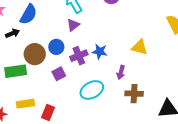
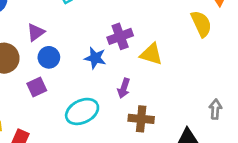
purple triangle: (73, 25) -> (36, 32), moved
blue circle: (56, 47) -> (49, 57), moved
purple cross: (79, 56) -> (120, 36), moved

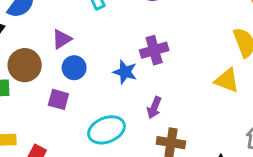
yellow triangle: (151, 54) -> (227, 80), moved
purple square: (37, 87) -> (58, 99), turned 36

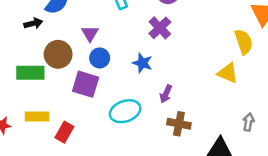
purple triangle: (62, 39) -> (90, 34), turned -30
purple cross: (154, 50) -> (160, 28), moved, turned -30
purple square: (58, 99) -> (86, 84), size x1.5

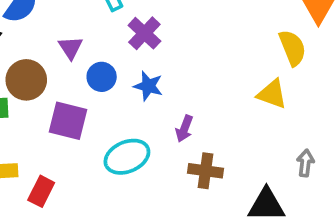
purple cross: (160, 28) -> (144, 33), moved
blue circle: (100, 58) -> (102, 77), moved

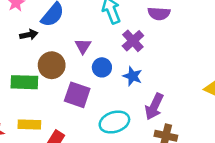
purple arrow: (184, 129) -> (154, 107), size x1.5

